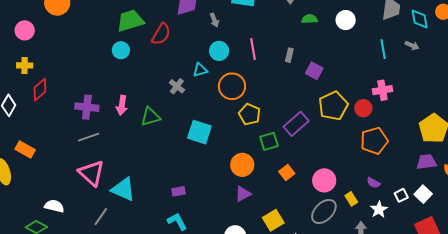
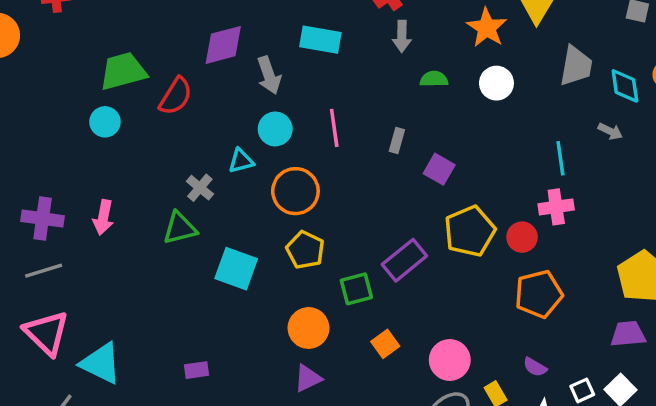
gray arrow: (214, 20) -> (269, 75), size x1.5
cyan line: (383, 49) -> (560, 158), moved
yellow pentagon: (250, 114) -> (305, 250), moved
green triangle: (151, 117) -> (180, 228), moved

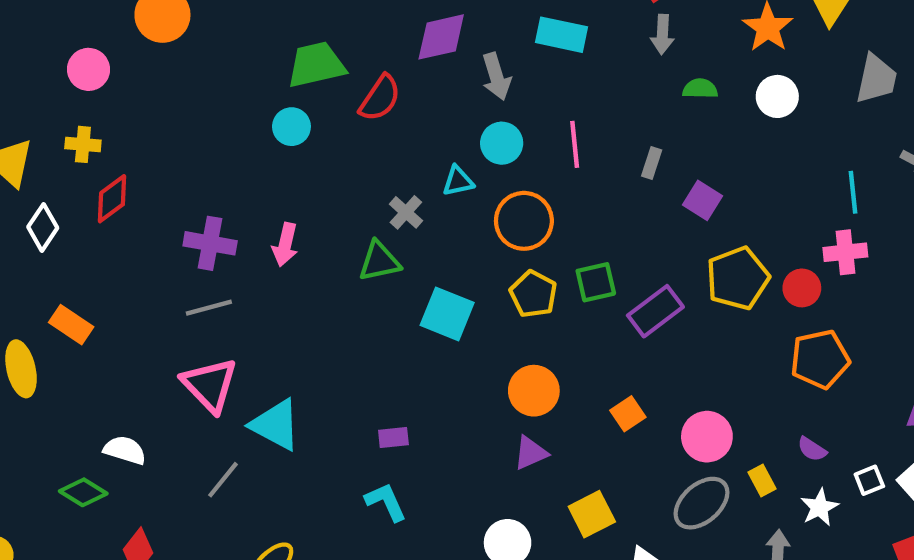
green square: (356, 289) -> (596, 282), moved

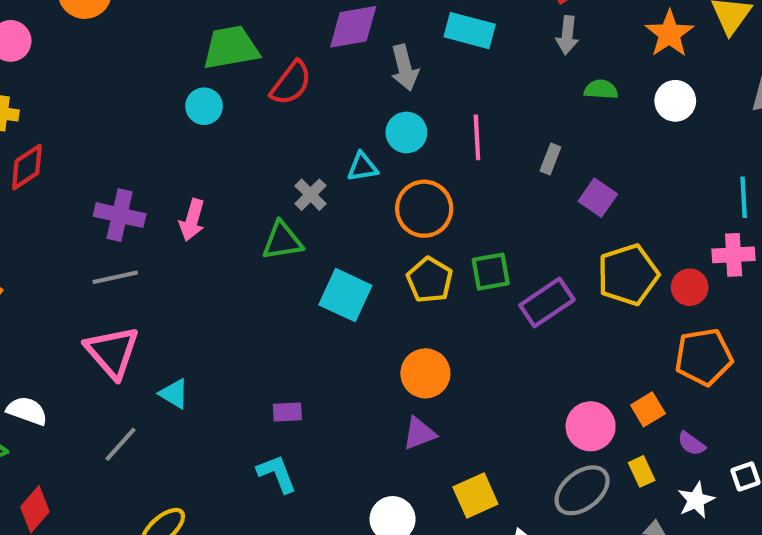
orange square: (628, 414) -> (648, 409), moved
cyan triangle: (276, 425) -> (174, 394), size x0.6

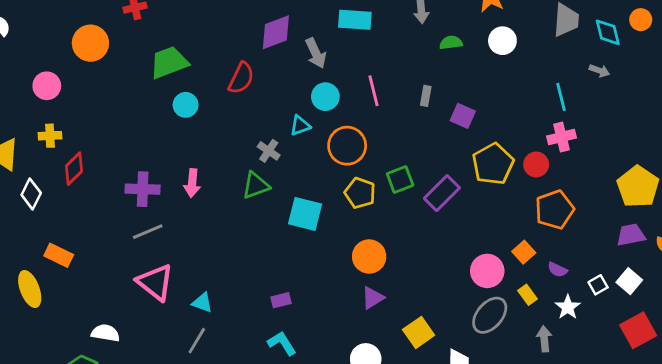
green trapezoid: (231, 48) -> (169, 62), moved
gray line: (121, 444) -> (197, 341), moved

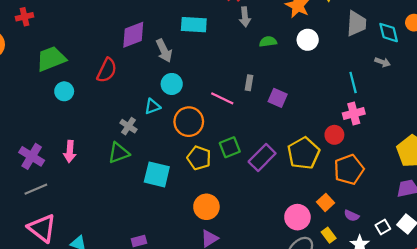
pink line: (373, 91) -> (222, 98), moved, turned -50
yellow pentagon: (493, 164) -> (304, 153), moved
purple cross: (143, 189) -> (32, 156), turned 30

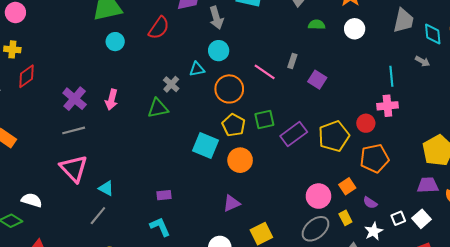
cyan square: (157, 174) -> (206, 145), moved
orange circle: (206, 207) -> (240, 160), moved

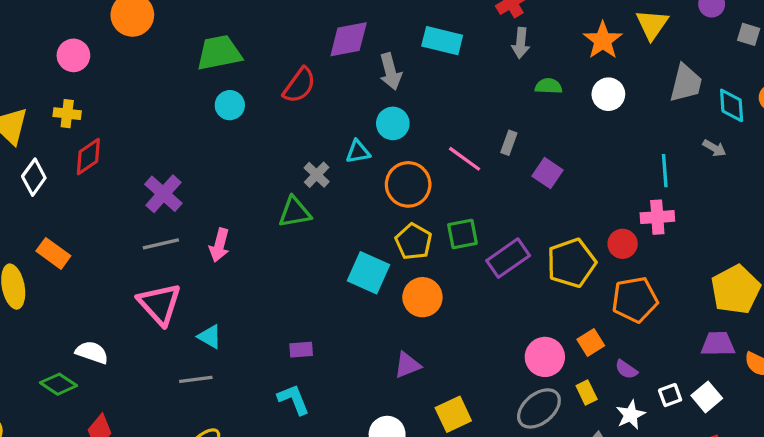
pink arrow: (112, 100) -> (219, 245), moved
gray line: (98, 216) -> (196, 379), turned 42

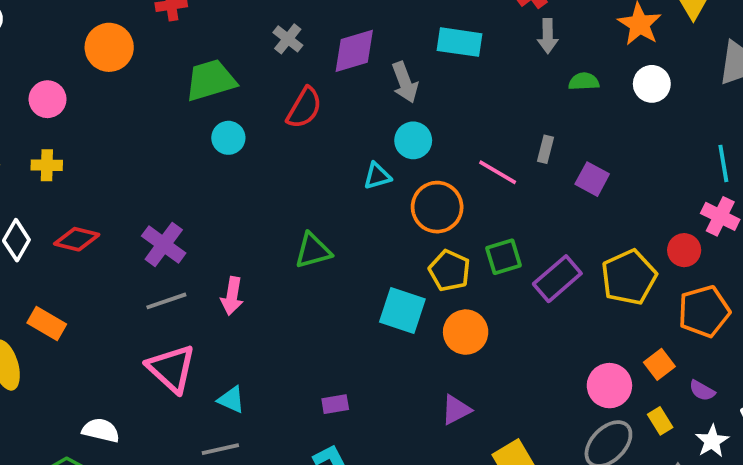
red diamond: (88, 157) -> (77, 239), moved, turned 54
gray cross: (317, 175) -> (288, 39), moved
pink cross: (657, 217) -> (720, 216), turned 36

